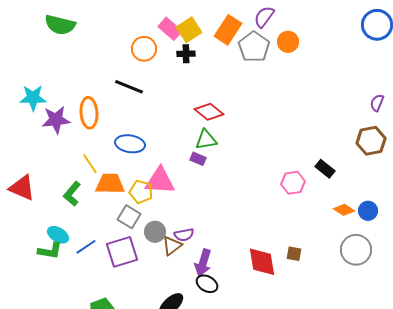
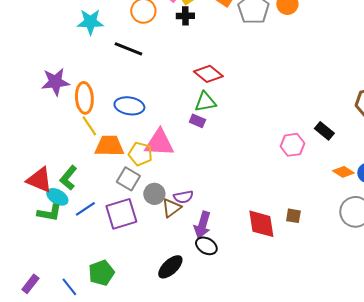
cyan star: (33, 98) -> (90, 22), moved
orange ellipse: (89, 113) -> (84, 98), moved
red triangle: (22, 188) -> (39, 180), moved
green L-shape: (72, 194) -> (68, 178), moved

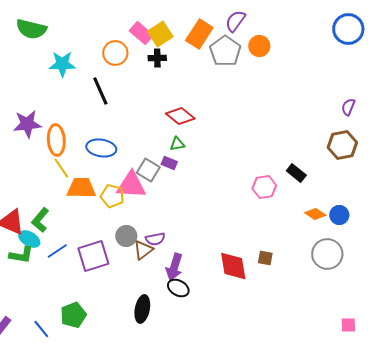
black line: (128, 49) -> (100, 91), turned 44
green triangle: (205, 102) -> (177, 144), size x0.7
gray square: (128, 179) -> (148, 170), moved
black ellipse: (170, 267) -> (142, 309), turned -36

